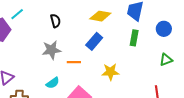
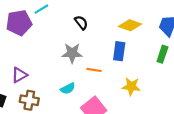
black semicircle: (55, 21) -> (81, 23), turned -32
blue rectangle: (94, 41) -> (119, 51), turned -42

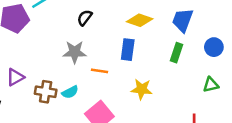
black semicircle: (81, 23) -> (85, 18), turned -104
brown cross: (29, 100) -> (46, 92), moved

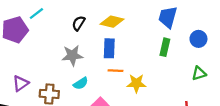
yellow diamond: (140, 20) -> (112, 22), moved
blue rectangle: (128, 50) -> (109, 48), moved
orange line: (99, 71) -> (115, 71), moved
cyan semicircle: (70, 92) -> (81, 83), moved

